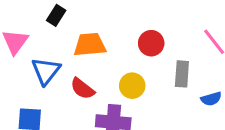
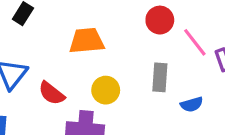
red circle: (151, 43) -> (160, 20), moved
orange trapezoid: (90, 45) -> (87, 41), moved

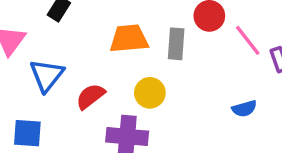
gray rectangle: (160, 77) -> (176, 44), moved
red semicircle: (52, 93) -> (90, 96), turned 104

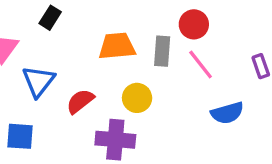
pink line: (248, 40) -> (201, 64), moved
blue semicircle: (244, 109) -> (227, 113), size x1.4

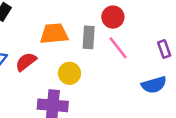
red semicircle: (80, 101) -> (26, 62), moved
blue semicircle: (227, 113) -> (154, 85), moved

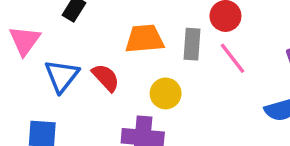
red semicircle: (26, 62) -> (106, 78), turned 85

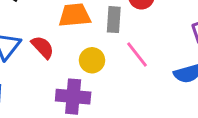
pink line: (233, 58) -> (137, 54), moved

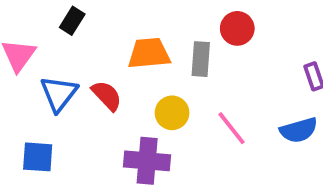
pink line: (137, 54) -> (232, 128), moved

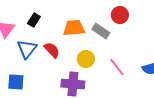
black rectangle: (72, 21) -> (34, 20), moved
gray rectangle: (201, 59) -> (101, 31), turned -60

